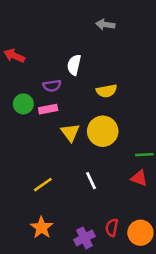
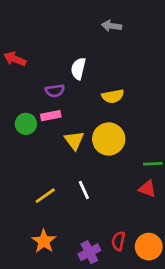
green circle: (23, 104) -> (26, 124), moved
white line: (91, 181) -> (84, 190), moved

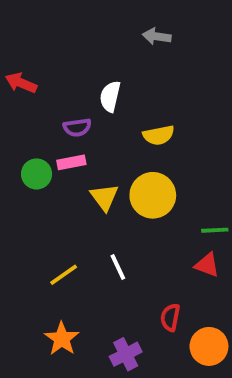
red semicircle: (118, 241) -> (170, 317), moved

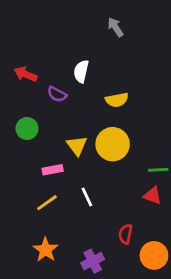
gray arrow: (157, 36) -> (115, 27), turned 48
red arrow: (21, 83) -> (26, 74), moved
purple semicircle: (77, 127) -> (57, 94), turned 36
pink rectangle: (71, 162) -> (53, 170), moved

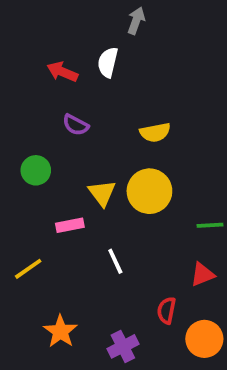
gray arrow: (115, 27) -> (136, 21), moved, turned 54
white semicircle: (81, 71) -> (108, 62), moved
red arrow: (26, 74) -> (62, 72), moved
red triangle: (153, 196) -> (202, 274), moved, turned -42
yellow line: (47, 203) -> (28, 269), moved

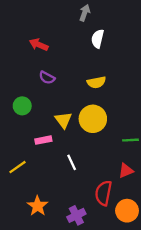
white semicircle: (108, 62) -> (98, 39), moved
red semicircle: (166, 310) -> (103, 193), size x1.5

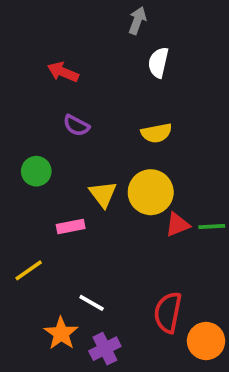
white line: (72, 162) -> (92, 303), moved, turned -35
red triangle: (126, 171) -> (177, 225), moved
purple cross: (76, 215) -> (105, 349), moved

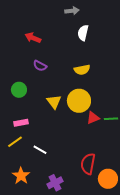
gray arrow: (137, 21) -> (72, 11), turned 64
pink rectangle: (71, 227) -> (21, 123), moved
white line: (92, 303) -> (40, 150), moved
orange star: (61, 333) -> (21, 176), moved

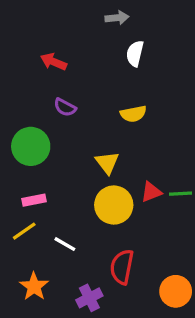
green circle: (19, 90) -> (31, 146), size x1.5
yellow circle: (79, 101) -> (114, 205), moved
yellow triangle: (54, 102) -> (107, 163), moved
red semicircle: (88, 164) -> (122, 267), moved

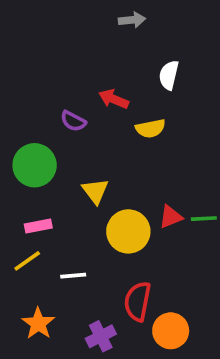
white semicircle: (135, 54) -> (169, 75), moved
red arrow: (53, 62) -> (114, 99), moved
yellow triangle: (107, 163) -> (95, 191), moved
white line: (65, 244) -> (73, 276), turned -35
orange circle: (176, 291) -> (171, 331), moved

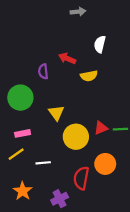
purple semicircle: (73, 121) -> (43, 71), turned 56
orange circle: (171, 331) -> (105, 164), moved

